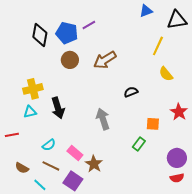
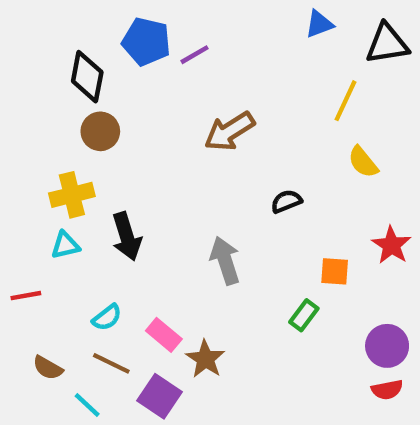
blue pentagon: (67, 33) -> (146, 42), moved
brown circle: (70, 60) -> (100, 131), moved

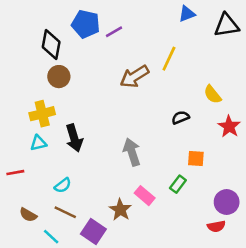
yellow line: (346, 101) -> (169, 59), moved
black semicircle: (286, 201) -> (180, 118), moved
red star: (391, 245) -> (229, 126), moved
pink rectangle: (164, 335) -> (145, 196), moved
red semicircle: (387, 390) -> (216, 226), moved

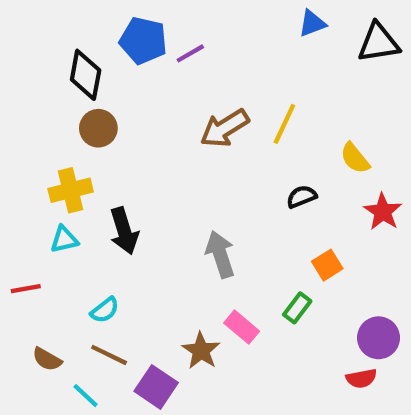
yellow line: (169, 59) -> (284, 124), moved
orange square: (196, 158) -> (327, 265), turned -36

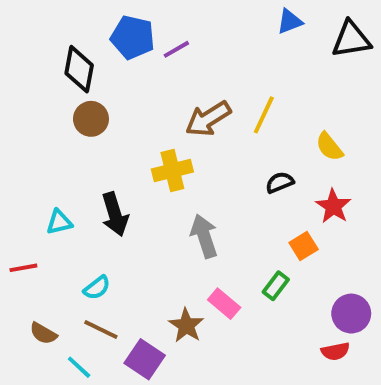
yellow cross: (71, 190) -> (172, 171), moved
red star: (383, 212) -> (333, 206), moved

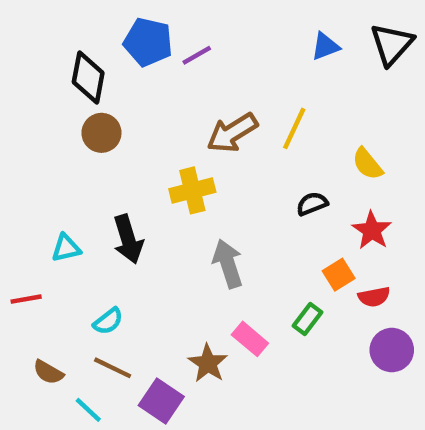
blue triangle: (290, 21) -> (325, 46), moved
black triangle: (351, 39) -> (392, 44), turned -39
red semicircle: (335, 351) -> (374, 297), moved

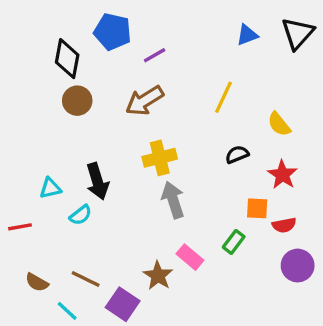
purple line: (197, 55) -> (155, 55), moved
brown arrow: (232, 133) -> (145, 101), moved
yellow cross: (192, 190) -> (160, 158), moved
orange square: (339, 275) -> (257, 208), turned 35
cyan semicircle: (108, 321) -> (81, 215), moved

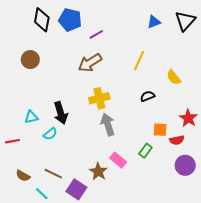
black diamond: (67, 59) -> (42, 20), moved
brown circle: (77, 101) -> (30, 60), moved
red star: (282, 175) -> (188, 118), moved

